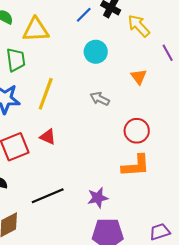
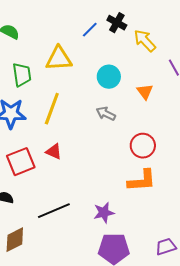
yellow triangle: (36, 30) -> (59, 59), moved
cyan circle: (96, 52) -> (109, 77), moved

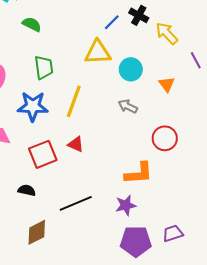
yellow triangle: (59, 59) -> (98, 52), moved
orange L-shape: (142, 181) -> (139, 173), moved
purple trapezoid: (166, 247) -> (173, 233), moved

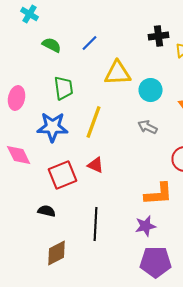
black cross: (139, 15) -> (159, 36), turned -36
blue line: (112, 22) -> (90, 43), moved
black line: (76, 203) -> (96, 224), turned -64

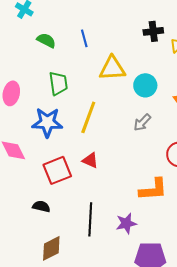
blue line: (90, 43) -> (84, 38), turned -60
gray arrow: (148, 127) -> (142, 122), turned -72
purple star: (146, 226) -> (126, 223), moved

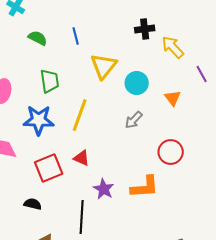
yellow triangle: (112, 68) -> (104, 66), turned -48
purple star: (126, 223) -> (104, 189), moved, turned -30

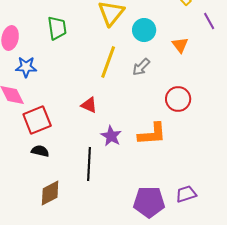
yellow line: (80, 115) -> (108, 62), moved
blue star: (39, 120) -> (26, 67), moved, size x0.7
red square: (49, 168) -> (37, 120), moved

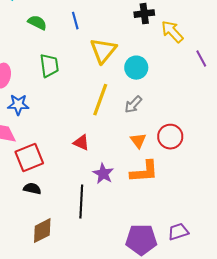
orange triangle: (180, 45) -> (138, 141), moved

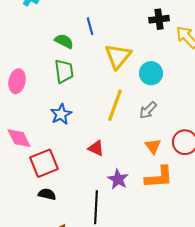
green semicircle: (37, 23) -> (64, 41), moved
blue star: (18, 105) -> (61, 114), moved, turned -30

